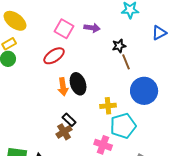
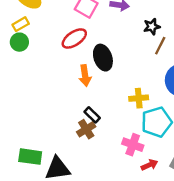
brown line: (126, 62) -> (160, 46), turned 49
black ellipse: (78, 84) -> (103, 58), moved

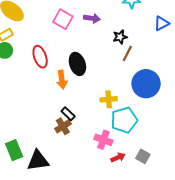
red ellipse: (74, 38) -> (40, 57), moved, turned -75
green rectangle: (30, 157) -> (14, 150), turned 60

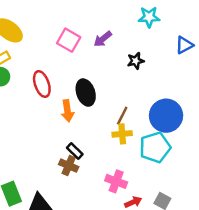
purple arrow: (92, 18) -> (103, 39), turned 133
brown line: (127, 54) -> (122, 116), moved
cyan pentagon: (124, 120) -> (155, 147), moved
brown cross: (63, 126) -> (69, 166), turned -35

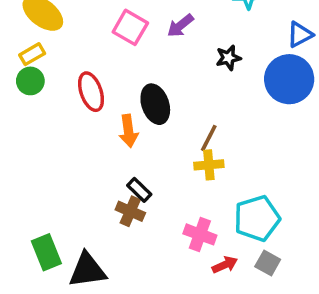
blue circle: (166, 116) -> (289, 79), moved
cyan pentagon: (155, 147) -> (257, 218), moved

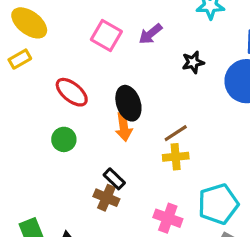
green circle: (30, 81) -> (64, 139), moved
red ellipse: (91, 92) -> (72, 92), turned -32
orange arrow: (128, 131) -> (124, 127), moved
brown line: (209, 138) -> (176, 133), turned 30

